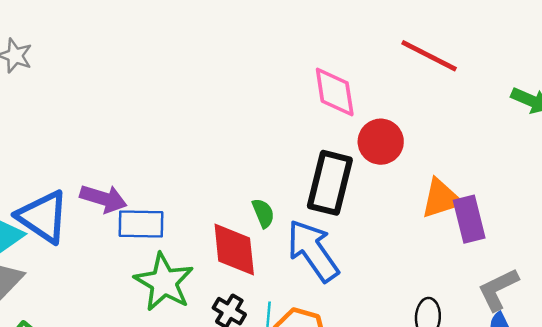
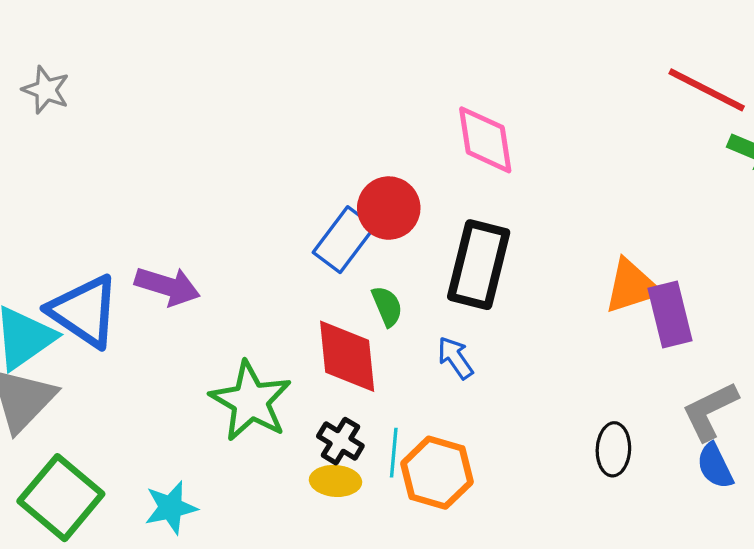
red line: (429, 56) -> (707, 90), moved
red circle: (381, 142) -> (389, 208), moved
blue rectangle: (141, 224) -> (344, 240), moved, turned -54
blue arrow: (313, 251) -> (455, 358), size x0.5

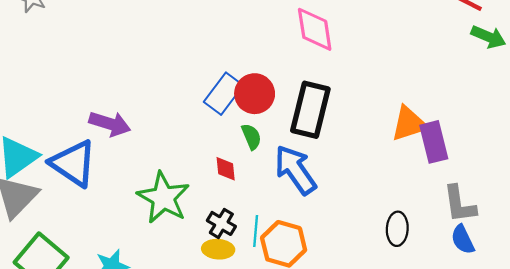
red circle: (389, 208) -> (255, 94), moved
blue triangle: (84, 311) -> (73, 163), moved
red diamond: (347, 356) -> (226, 169), size x0.5
blue arrow: (455, 358) -> (295, 170), size x1.8
gray L-shape: (710, 411) -> (459, 204), turned -72

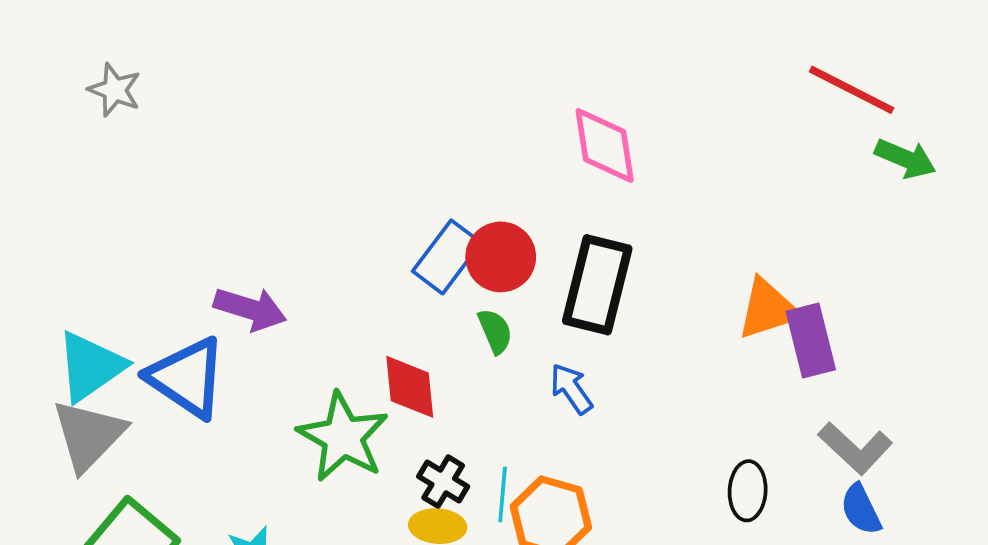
red diamond: (226, 169) -> (410, 387), moved, size x1.5
blue arrow: (295, 170) -> (571, 389), size x0.6
gray L-shape: (459, 204) -> (855, 448), turned -39

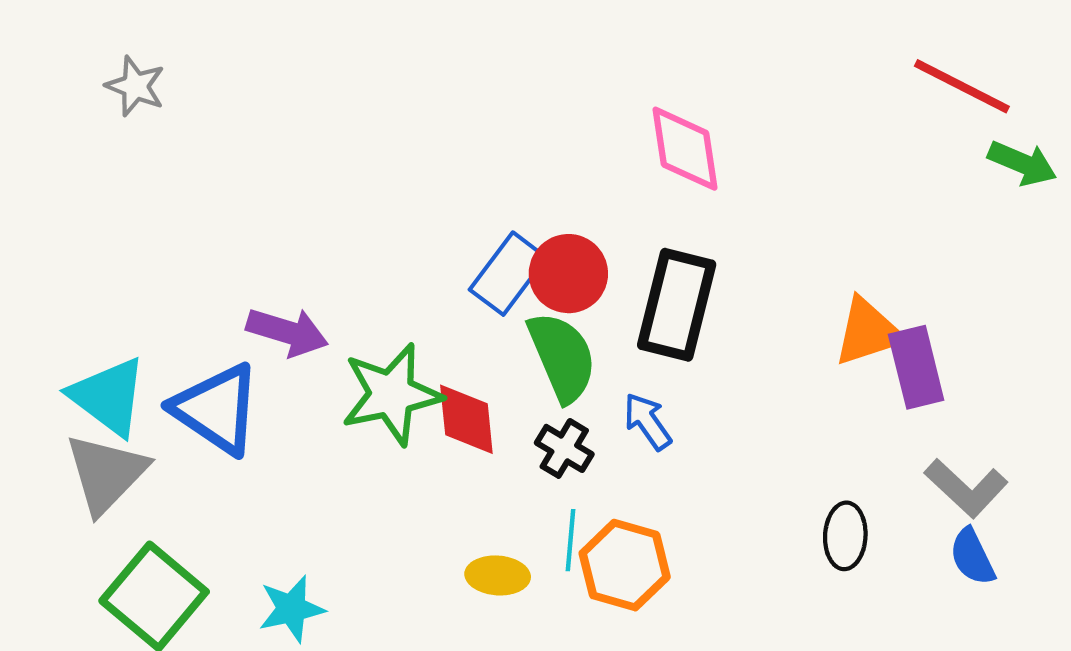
green semicircle: (495, 331) -> (562, 357), size x1.8
cyan triangle: (90, 366) -> (108, 396), turned -48
green star: (343, 437) -> (391, 394), moved, turned 30
black cross: (443, 482) -> (564, 448), moved

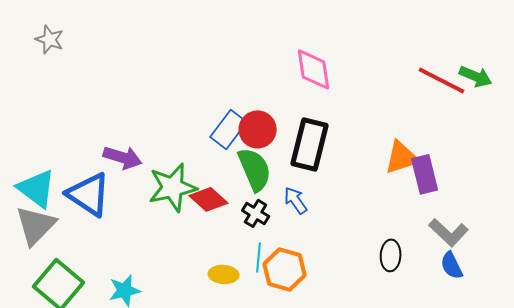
red line: (962, 86) -> (442, 80), moved
red diamond: (466, 419) -> (209, 199), turned -42

